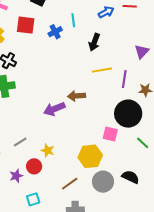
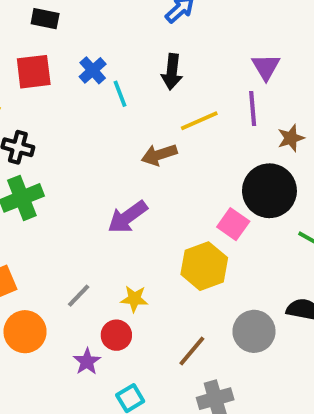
cyan line: (73, 20) -> (120, 94), moved
purple line: (124, 79) -> (253, 108), moved
brown arrow: (77, 96) -> (159, 155), moved
pink square: (110, 134) -> (233, 224), moved, turned 35
yellow hexagon: (90, 156) -> (204, 266), moved

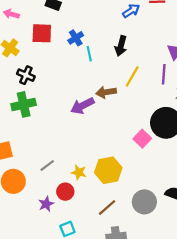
yellow line: (199, 121) -> (132, 76), turned -45
purple arrow: (127, 217) -> (82, 106), moved
yellow hexagon: (204, 266) -> (108, 170), moved

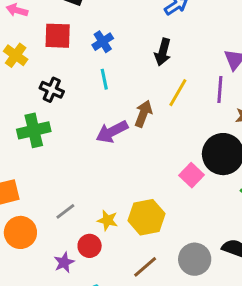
cyan line: (89, 54) -> (104, 79), moved
black cross: (26, 75) -> (52, 90), moved
brown arrow: (106, 92) -> (143, 114), turned 120

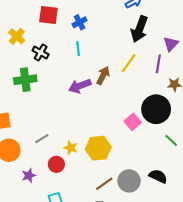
black arrow: (163, 52) -> (139, 29), moved, size x1.4
yellow cross: (16, 55) -> (17, 36), moved
purple star: (64, 262) -> (29, 175), moved
brown line: (145, 267) -> (104, 184), moved

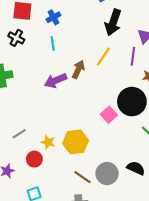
black cross: (41, 52) -> (16, 38), moved
brown line: (104, 184) -> (83, 177), turned 72

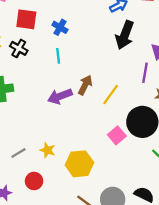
blue cross: (53, 17) -> (60, 27), turned -32
yellow line: (103, 56) -> (111, 95), moved
yellow star: (48, 142) -> (47, 150), moved

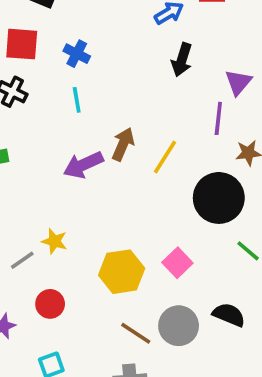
black arrow: (125, 35) -> (182, 60), size x0.7
pink square: (117, 135) -> (177, 263), moved
yellow star: (47, 150) -> (54, 241), moved

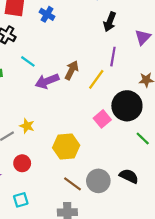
cyan line: (77, 100) -> (28, 61), moved, turned -48
purple line: (218, 118) -> (113, 57), moved
pink square: (177, 263) -> (102, 119), moved

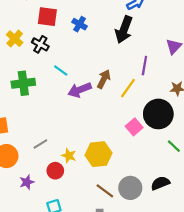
black arrow: (110, 22) -> (124, 30), moved, size x1.4
yellow star: (27, 126) -> (69, 156), moved
black semicircle: (129, 176) -> (160, 183), turned -48

